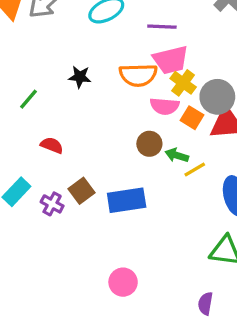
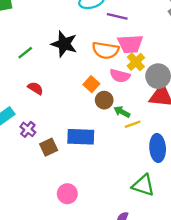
purple line: (162, 27) -> (117, 16), moved
black star: (80, 77) -> (64, 44), size x1.6
orange square: (192, 118) -> (91, 84), moved
brown square: (82, 191) -> (49, 147), moved

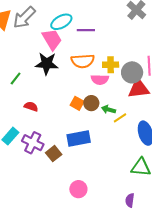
pink trapezoid: (130, 44) -> (52, 39), moved, turned -105
yellow cross: (136, 62) -> (111, 65), turned -35
orange square: (91, 84) -> (77, 103), moved
purple cross: (28, 129) -> (33, 143), size x1.5

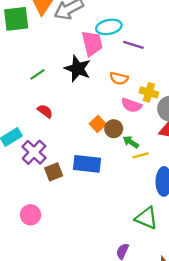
orange semicircle: (83, 61) -> (119, 78), size x0.7
pink circle: (78, 189) -> (31, 215), moved

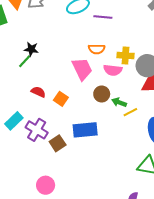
pink trapezoid: (92, 43) -> (82, 69), moved
black star: (78, 69) -> (31, 49), moved, size x0.6
orange square: (98, 124) -> (61, 99), moved

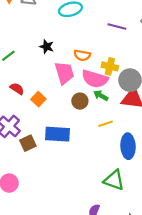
purple line: (103, 17) -> (117, 27), moved
black star: (31, 49) -> (47, 47), moved
pink semicircle: (113, 70) -> (95, 79), size x1.4
green arrow: (119, 102) -> (101, 96), moved

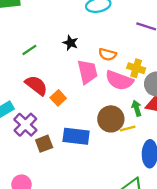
red semicircle: (17, 89) -> (36, 85), size x1.5
green arrow: (101, 96) -> (137, 108), moved, turned 40
brown circle: (80, 101) -> (111, 119), moved, size x1.5

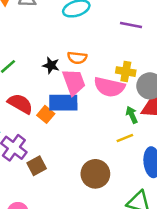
black star: (70, 43) -> (51, 65), moved
orange semicircle: (107, 54) -> (77, 58), moved
brown circle: (111, 119) -> (95, 174), moved
blue rectangle: (76, 136) -> (63, 103), moved

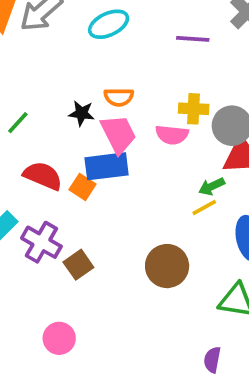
pink semicircle: (109, 87) -> (172, 135), size x0.7
green arrow: (132, 115) -> (212, 186), moved, turned -84

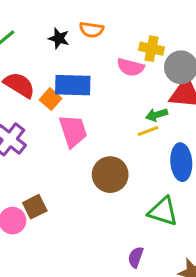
pink trapezoid: (118, 134) -> (73, 131), moved
brown square: (78, 265) -> (35, 207), moved

